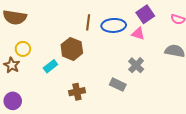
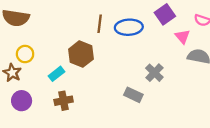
pink triangle: (138, 34) -> (182, 37), moved, turned 32
brown cross: (77, 92) -> (64, 101), moved
purple circle: (13, 101) -> (22, 101), moved

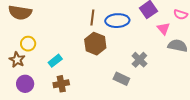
brown hexagon: (81, 54) -> (95, 44), moved

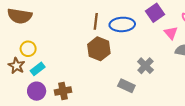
cyan rectangle: (55, 61) -> (38, 69), moved
purple circle: (25, 84) -> (37, 91), moved

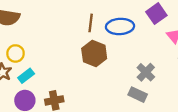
gray rectangle: (126, 86) -> (138, 95), moved

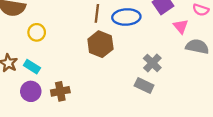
yellow circle: (16, 53) -> (37, 32), moved
cyan rectangle: (26, 76) -> (32, 67), turned 70

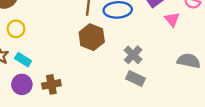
yellow circle: (37, 32) -> (16, 29), moved
gray semicircle: (197, 47) -> (189, 61), moved
gray cross: (152, 63) -> (133, 55), moved

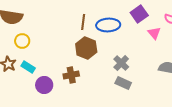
purple circle: (22, 84) -> (44, 85), moved
brown cross: (51, 84) -> (71, 75), moved

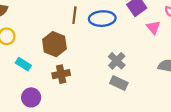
brown hexagon: (86, 48) -> (54, 44), moved
cyan rectangle: (28, 67) -> (23, 64), moved
purple circle: (44, 85) -> (31, 97), moved

